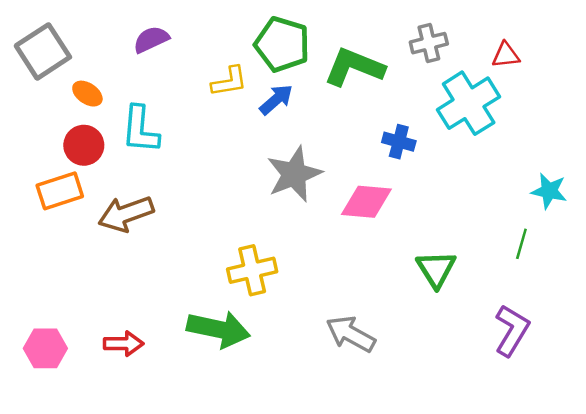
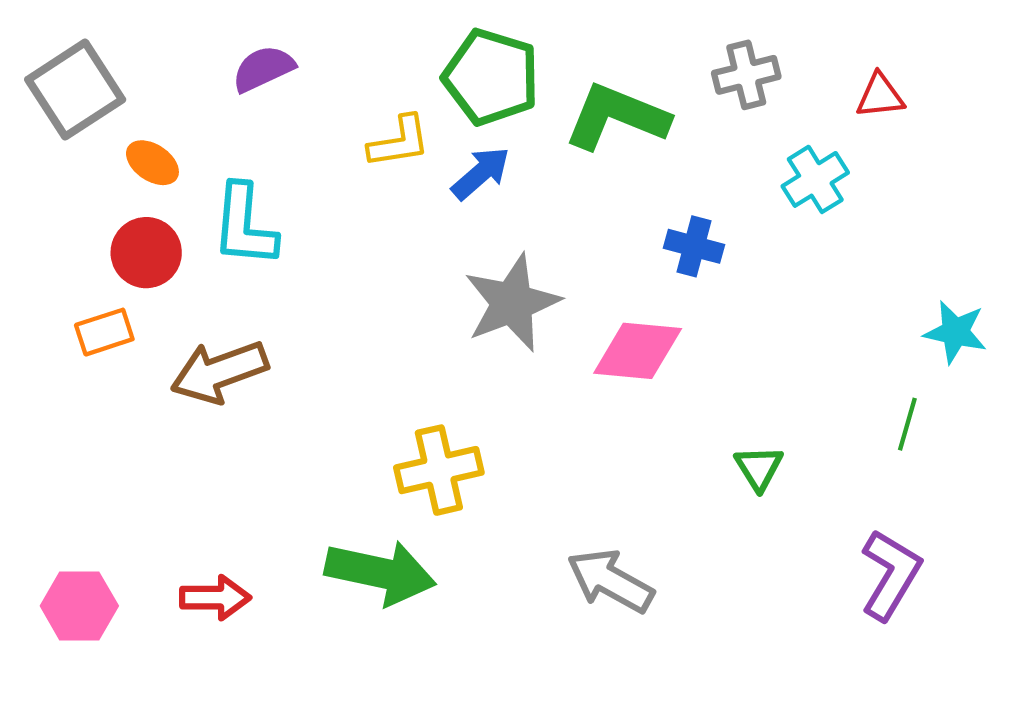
cyan cross: (469, 103) -> (815, 179), size x0.6
orange rectangle: (60, 191) -> (104, 332), size x0.7
green triangle: (436, 269) -> (759, 468), size x0.7

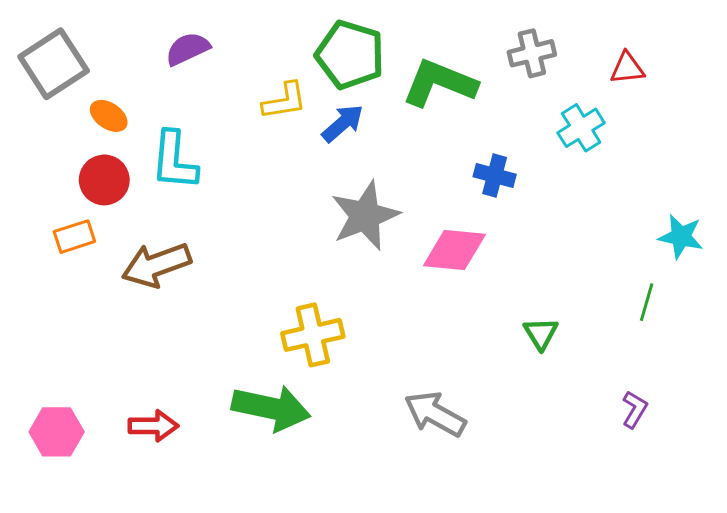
purple L-shape: (891, 575) -> (635, 409), size x0.6

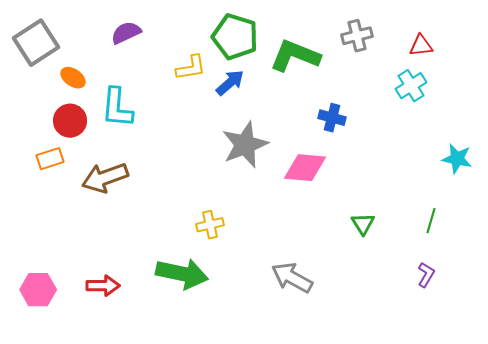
cyan cross: (581, 128) -> (411, 86), moved
green line: (647, 302) -> (431, 221), moved
yellow cross: (313, 335) -> (210, 225), size x0.7

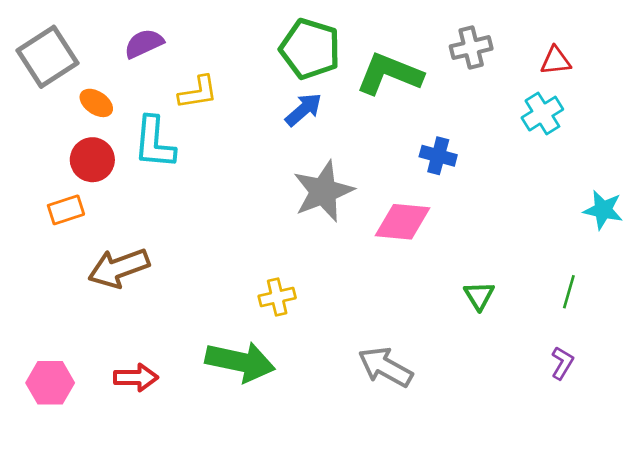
purple semicircle: (126, 33) -> (144, 44), moved
yellow L-shape: (191, 68) -> (198, 92), moved
brown arrow: (105, 178) -> (119, 268), moved

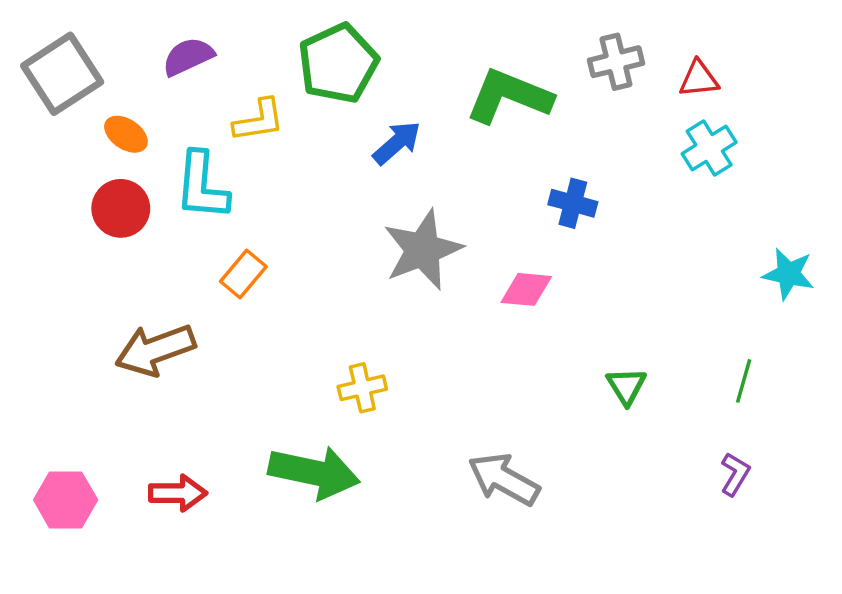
green pentagon: (310, 49) -> (338, 63), moved, turned 30
red triangle: (556, 61) -> (699, 79), moved
orange rectangle: (66, 210) -> (243, 274), moved, turned -32
pink diamond: (403, 222) -> (526, 289), size x0.7

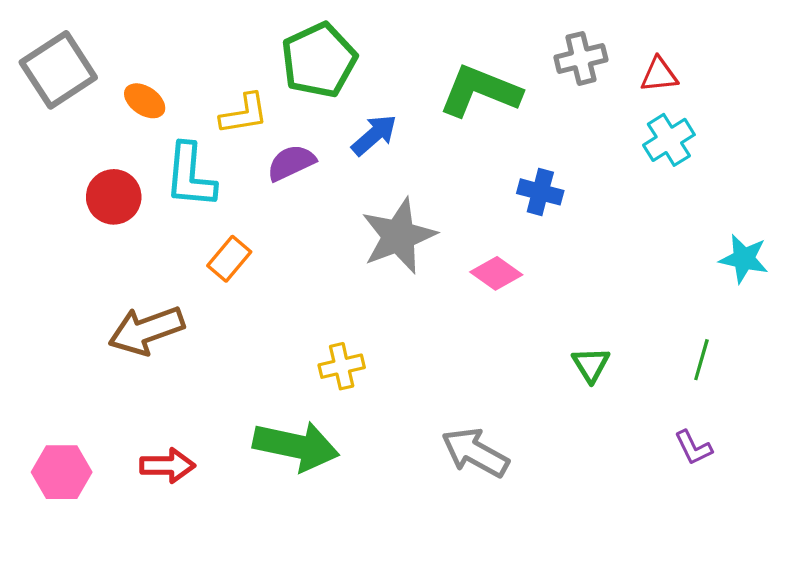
purple semicircle: (188, 57) -> (291, 163), moved
orange ellipse: (126, 134) -> (145, 101), moved
pink diamond: (526, 289) -> (496, 273), turned 30
purple L-shape: (735, 474) -> (693, 448), turned 123

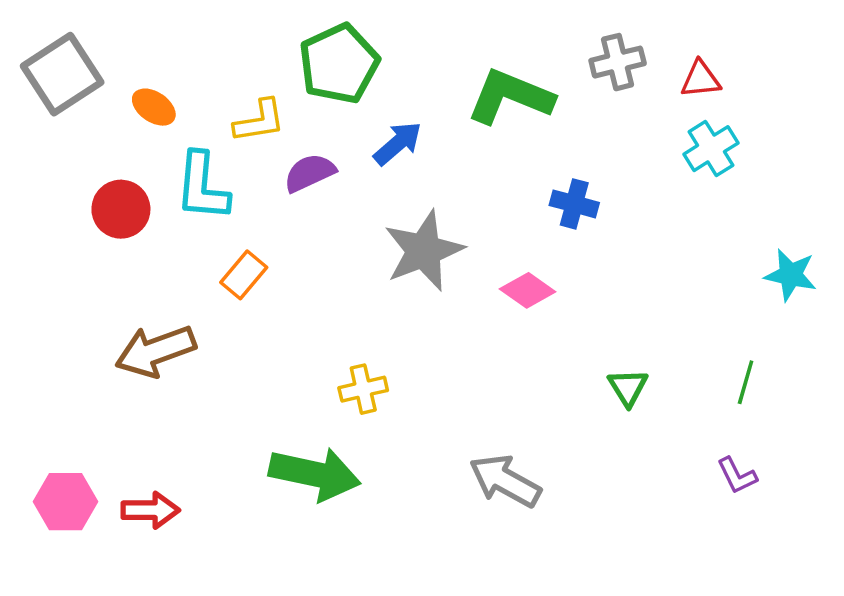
red arrow: (167, 466) -> (150, 510), moved

